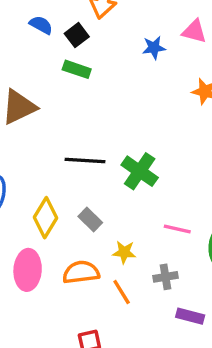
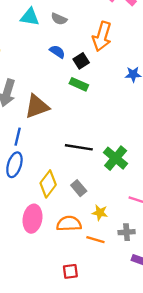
orange line: (122, 292) -> (95, 240), turned -48

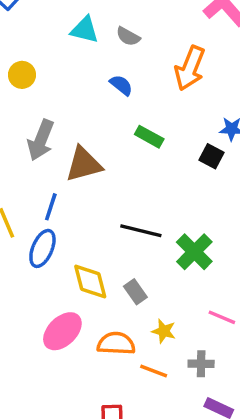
black square: (81, 61) -> (211, 156), moved, turned -35
yellow diamond: (48, 184) -> (90, 281), turned -56
pink ellipse: (33, 219) -> (62, 331), turned 32

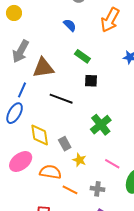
black square: (211, 156) -> (91, 81), moved, turned -32
black line: (141, 231) -> (61, 99), moved
yellow star: (164, 331) -> (79, 160), moved

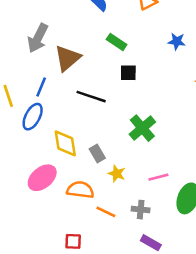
brown triangle: (43, 68) -> (67, 58), turned -30
pink line: (112, 164) -> (158, 177), turned -42

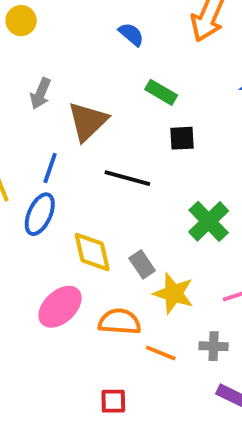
gray arrow: (38, 38) -> (40, 94), size x0.7
yellow star: (117, 174) -> (174, 293), size x1.5

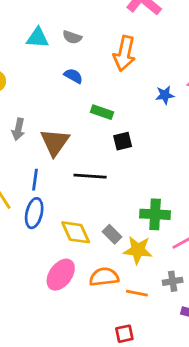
green cross: (209, 221) -> (155, 214), moved, turned -32
red square: (113, 401) -> (124, 334), moved

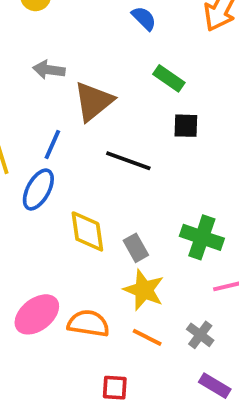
gray arrow: (18, 129) -> (49, 70), turned 70
yellow star: (138, 250) -> (144, 290), moved
pink ellipse: (61, 275) -> (37, 314), moved
orange semicircle: (104, 277) -> (88, 323), moved
gray cross: (173, 281) -> (200, 335), turned 30

